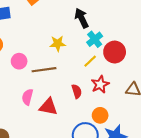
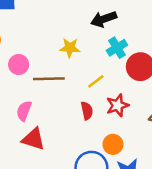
black arrow: (82, 18) -> (104, 19), turned -90
yellow line: (90, 61) -> (96, 81), moved
red triangle: (48, 107) -> (33, 139), moved

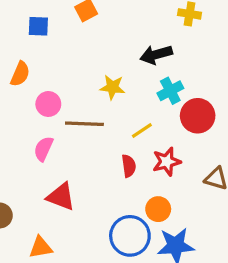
pink semicircle: (24, 111) -> (43, 149), moved

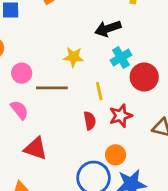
yellow line: (142, 130) -> (99, 91), turned -66
pink semicircle: (43, 149) -> (19, 110), turned 120

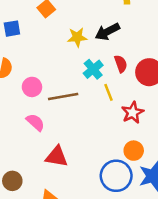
yellow star: (73, 57) -> (77, 37), moved
cyan cross: (121, 58) -> (93, 69), moved
red semicircle: (90, 121) -> (121, 64), moved

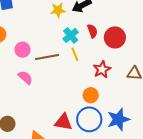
yellow line: (109, 92) -> (75, 54), moved
orange circle: (134, 151) -> (91, 95), moved
red triangle: (57, 157) -> (63, 122), moved

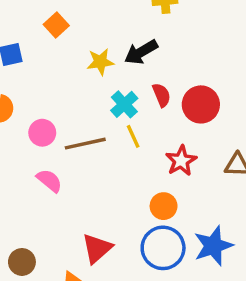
red triangle: (63, 122) -> (97, 248), moved, turned -48

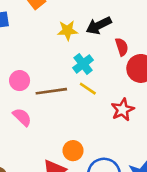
red semicircle: (162, 95) -> (122, 47), moved
yellow line: (133, 136) -> (88, 89), turned -36
orange circle: (164, 206) -> (73, 151), moved

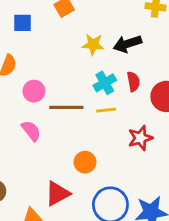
red semicircle: (122, 47) -> (133, 82), moved
yellow line: (88, 89) -> (106, 110), turned -48
orange circle: (73, 151) -> (85, 162), moved

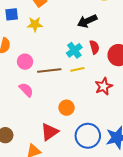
yellow star: (93, 45) -> (35, 24), moved

